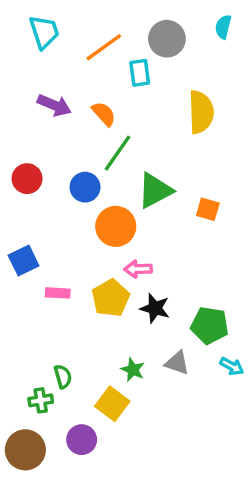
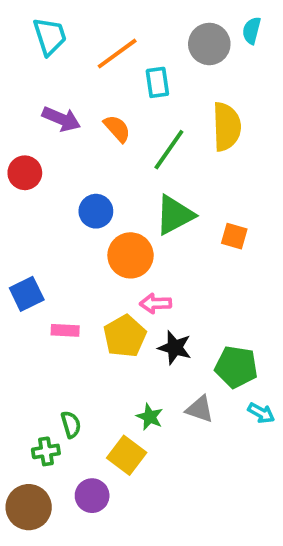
gray circle: (167, 39) -> (209, 44), moved
green line: (117, 153) -> (169, 150), moved
red circle: (27, 179) -> (25, 173), moved

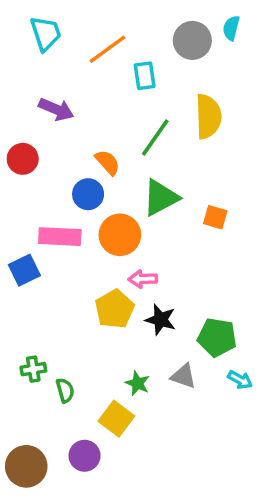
orange semicircle: (117, 129) -> (108, 162), moved
pink rectangle: (65, 330) -> (60, 237), moved, size x1.6
green cross: (46, 451) -> (33, 369), moved

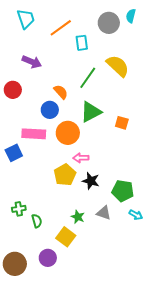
yellow semicircle: (208, 116) -> (118, 66), turned -45

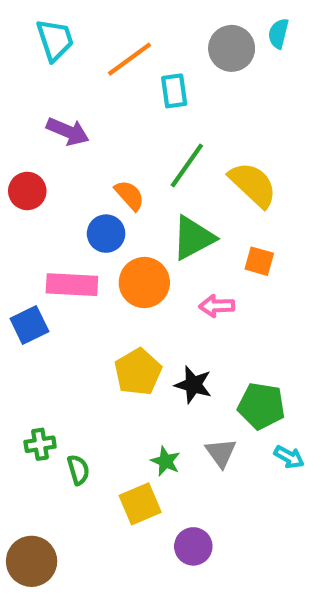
yellow semicircle: (118, 66) -> (253, 185), moved
pink arrow: (81, 158) -> (217, 306), moved
gray triangle: (104, 213) -> (221, 453), turned 35
yellow square: (66, 237) -> (140, 504), turned 30
purple circle: (48, 258) -> (193, 546), moved

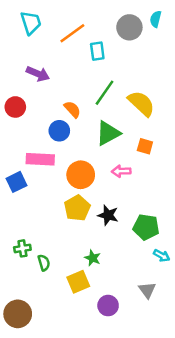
orange circle: (144, 283) -> (81, 175), moved
gray triangle: (221, 453) -> (147, 290), moved

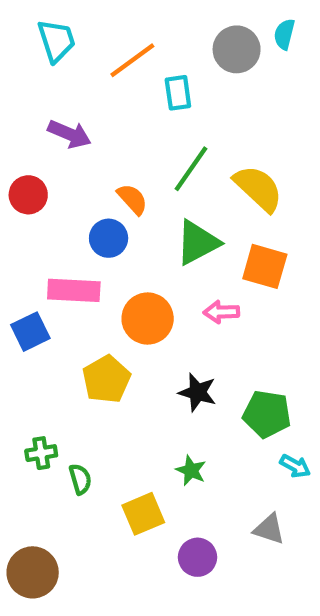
orange square: (145, 146) -> (265, 266), size x1.5
yellow pentagon: (77, 208) -> (106, 379), moved
green star: (93, 258) -> (191, 470), moved
gray triangle: (147, 290) -> (269, 529), turned -36

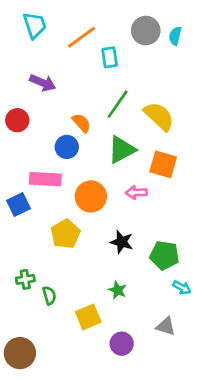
cyan semicircle: (284, 34) -> (175, 36), moved

